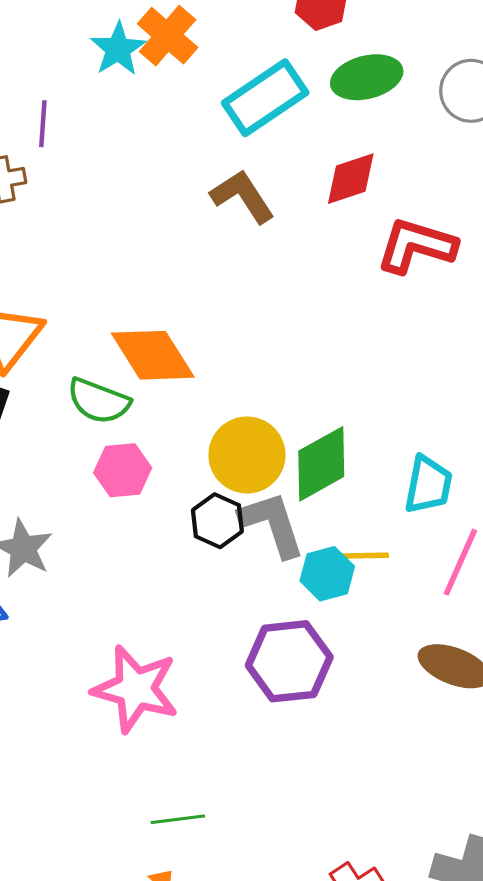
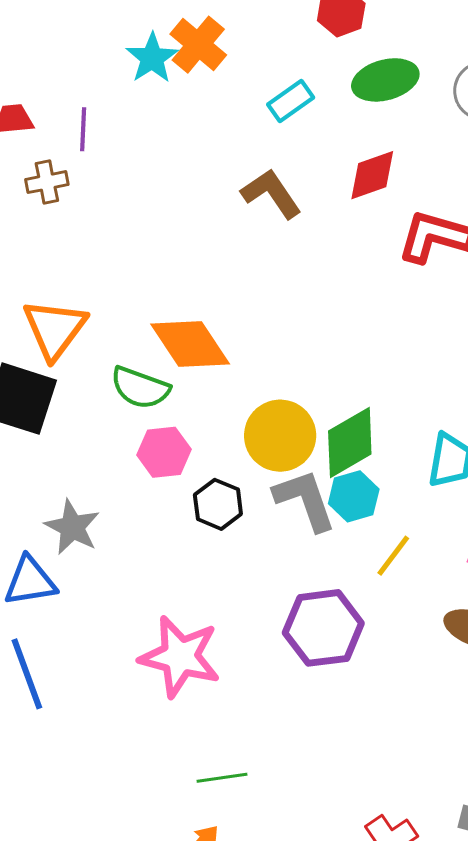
cyan rectangle: (265, 98) -> (291, 101), size x0.6
black hexagon: (217, 521) -> (218, 504), moved
yellow line: (364, 556) -> (393, 556), moved, turned -51
cyan hexagon: (327, 574) -> (354, 496), moved

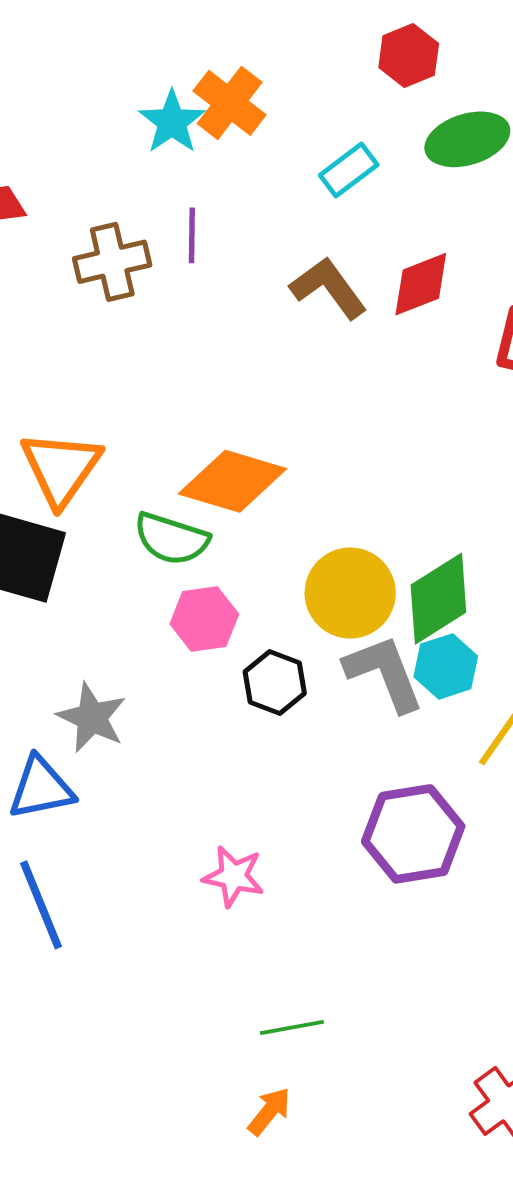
purple line: (83, 129) -> (192, 235), moved
red diamond: (372, 175) -> (421, 284), moved
brown cross: (47, 182) -> (112, 262), moved, size x1.4
orange diamond: (190, 344) -> (233, 481), turned -38
pink star: (180, 657) -> (234, 876), size x0.6

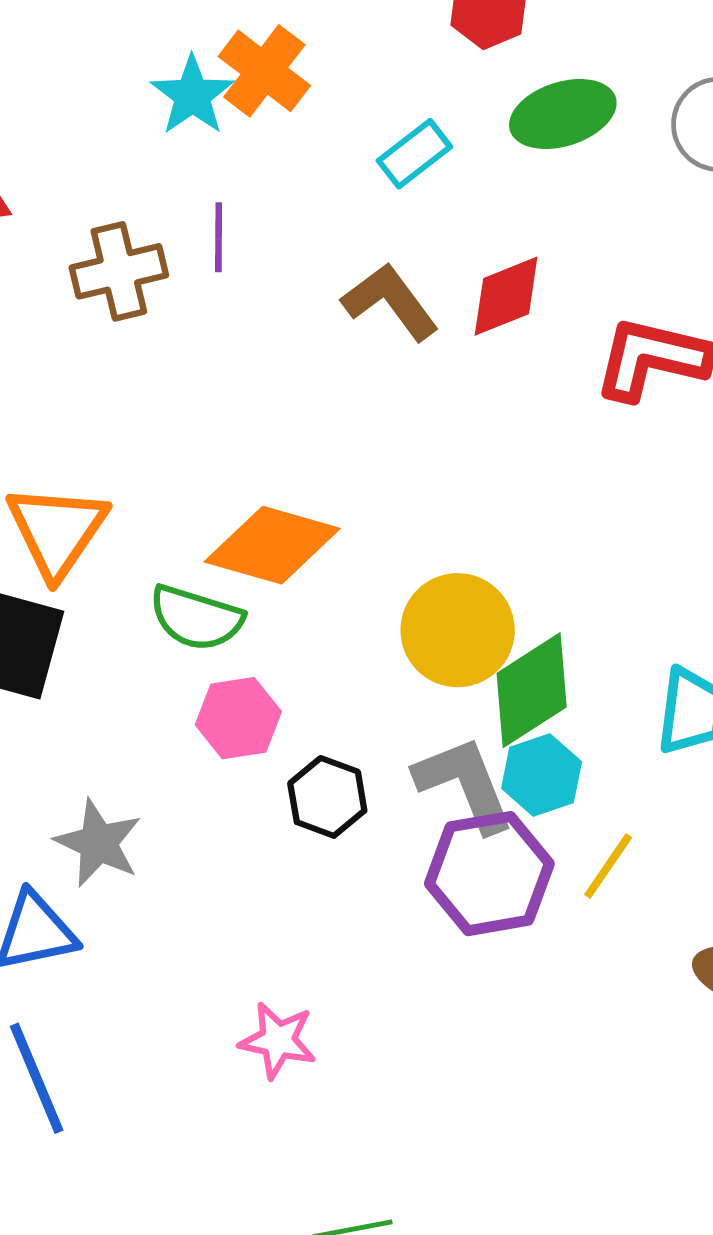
yellow circle: (350, 593) -> (458, 630), moved
purple hexagon: (413, 834) -> (489, 874), moved

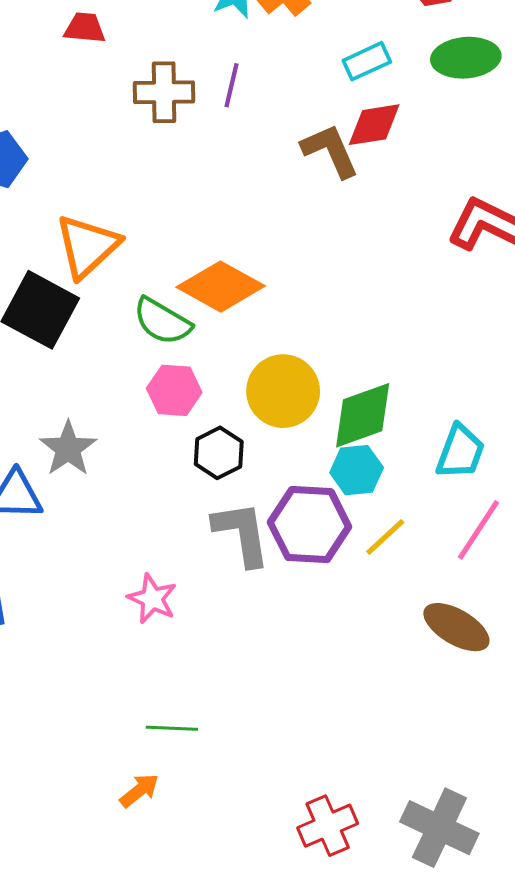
red diamond: (506, 296) -> (374, 125), moved
yellow circle: (458, 630) -> (283, 391), moved
gray L-shape: (465, 784) -> (242, 533), moved

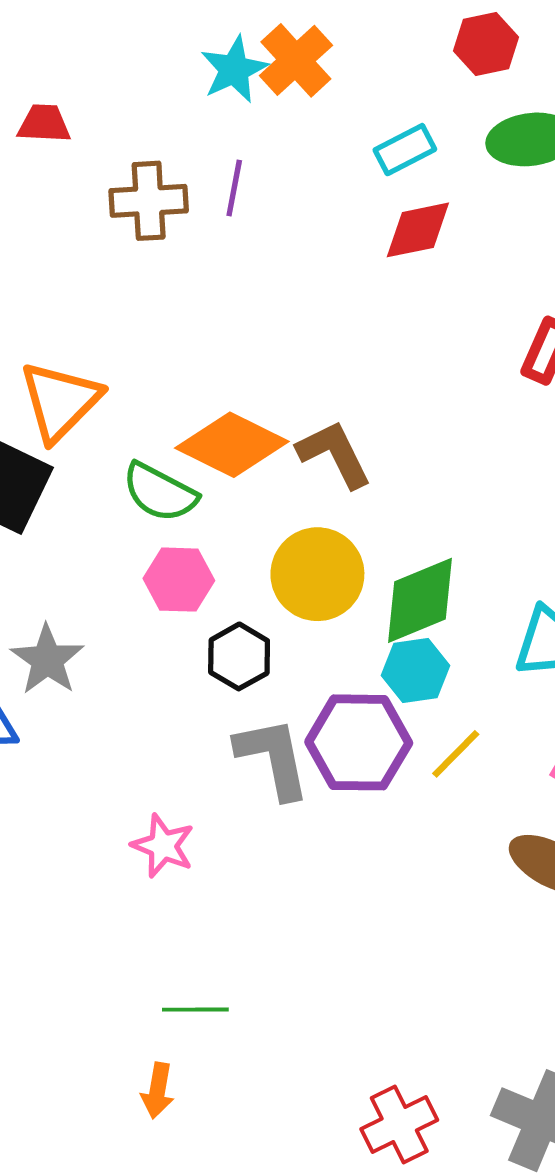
brown L-shape: (330, 151) -> (334, 454), moved
orange arrow: (139, 790) -> (158, 1091), turned 141

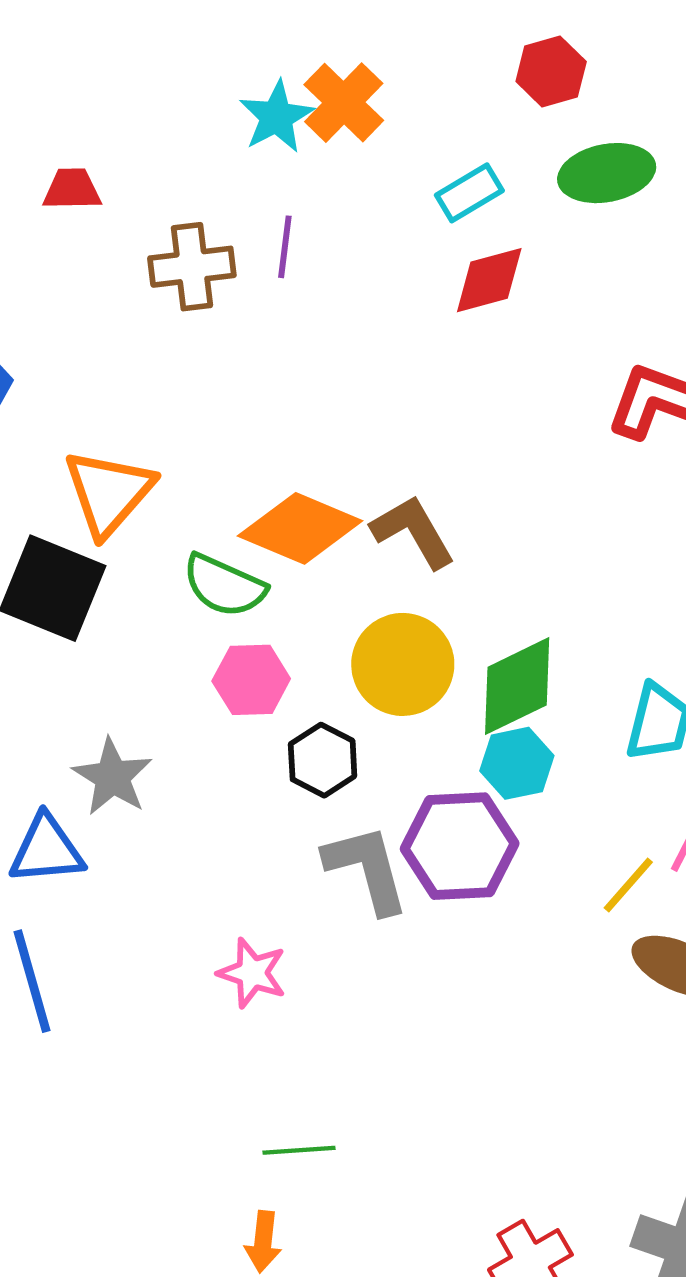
yellow line: (456, 754) -> (628, 885), moved

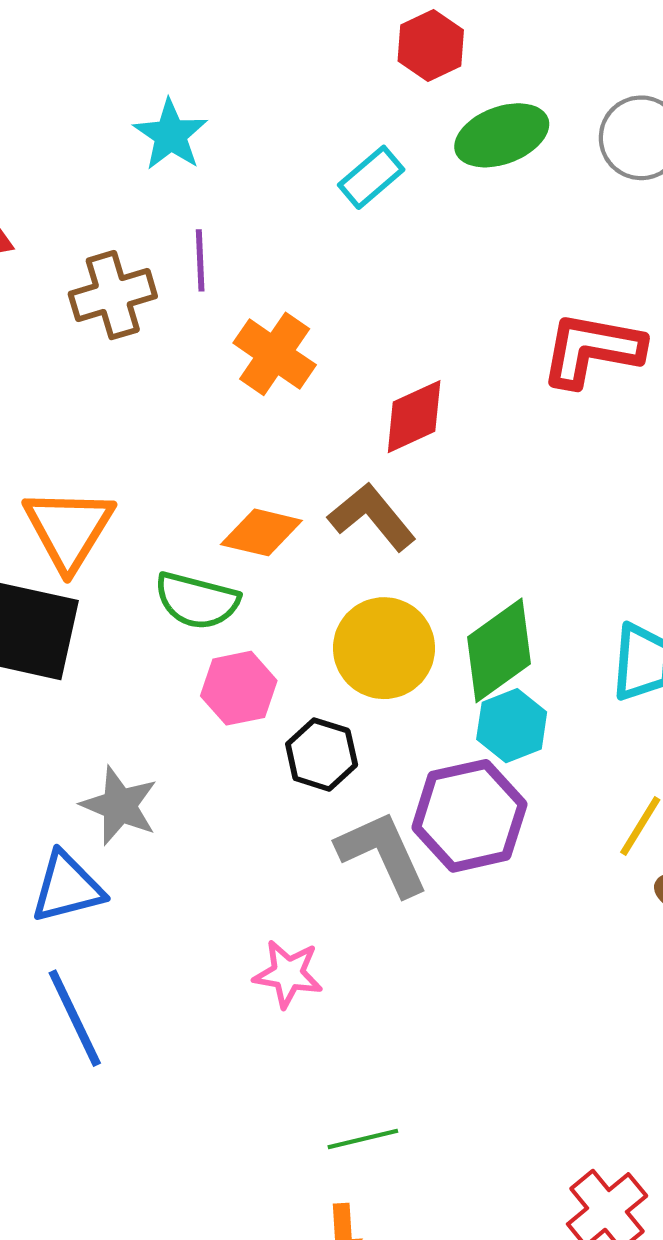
orange cross: (344, 103) -> (275, 354), moved
red diamond: (489, 280) -> (414, 417), moved
orange diamond: (300, 528) -> (261, 532), size x0.7

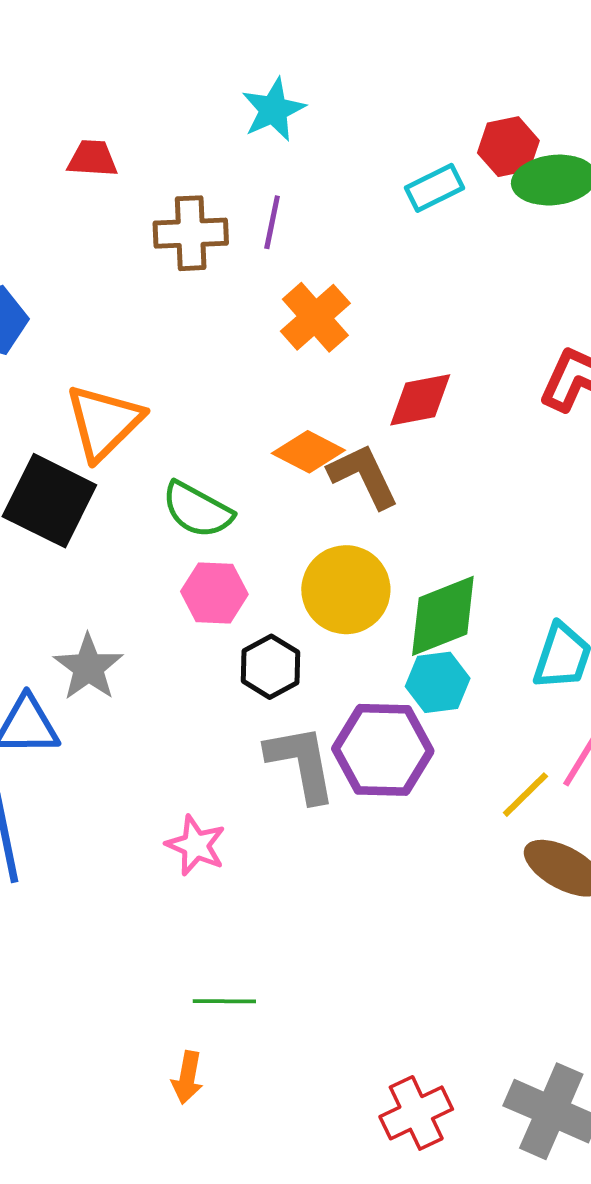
red hexagon: (431, 45) -> (508, 147), moved
orange diamond: (261, 532) -> (308, 452), moved

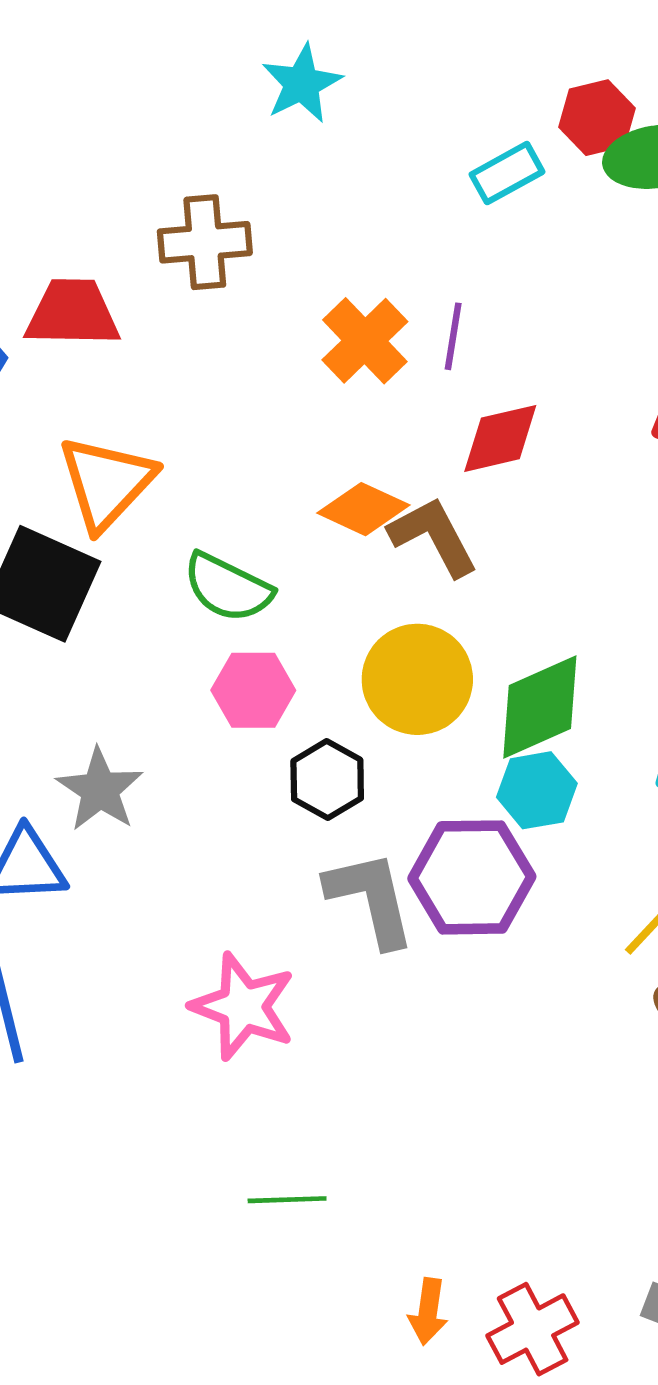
red trapezoid: (92, 159) -> (72, 313), moved, size x1.5
purple line: (272, 222) -> (453, 336), moved
pink star: (196, 845) -> (243, 1007), size x1.4
orange arrow: (187, 1078) -> (428, 1311), moved

